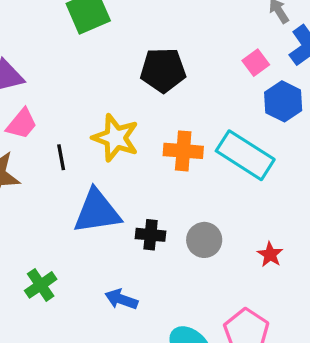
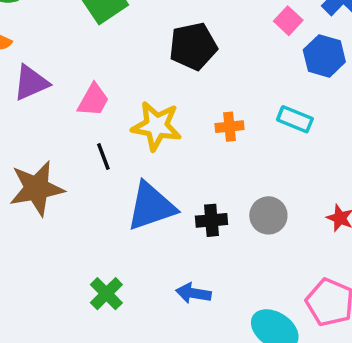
pink trapezoid: (22, 124) -> (93, 100), moved
orange cross: (183, 151) -> (230, 127), size x0.7
cyan rectangle: (245, 155) -> (295, 119), size x0.6

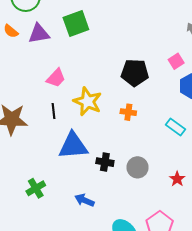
black pentagon: (193, 46) -> (135, 73), moved
purple triangle: (31, 83) -> (39, 34), moved
cyan rectangle: (295, 119) -> (176, 127), moved

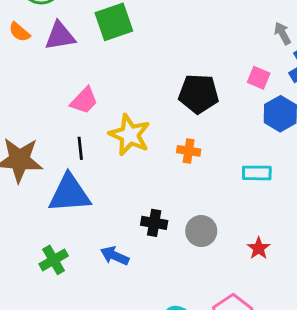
pink square: (176, 61) -> (259, 78), turned -35
cyan rectangle: (176, 127) -> (257, 173), turned -36
blue triangle: (73, 146) -> (69, 194), moved
blue arrow: (84, 200) -> (115, 256), moved

